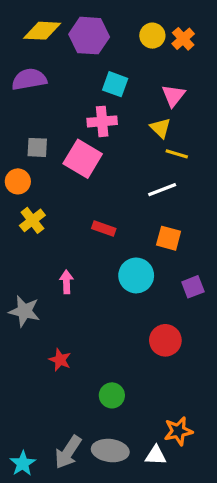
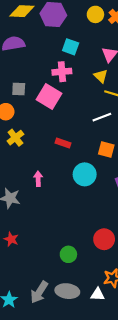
red circle: (165, 340) -> (104, 239), moved
red star: (60, 360) -> (11, 239), moved

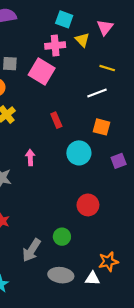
yellow triangle: (101, 76) -> (82, 40), moved
red rectangle: (63, 143) -> (56, 120), turned 48
red circle: (104, 239) -> (88, 205), moved
gray arrow: (39, 292) -> (31, 250), moved

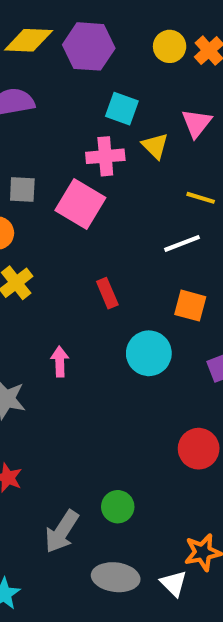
red circle: (88, 205) -> (199, 449), moved
white triangle: (92, 279) -> (174, 583), turned 42

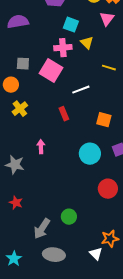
pink triangle: (197, 123) -> (107, 19), moved
white line: (182, 243) -> (81, 90), moved
cyan circle: (149, 353) -> (90, 154), moved
gray ellipse: (116, 577) -> (54, 255), moved

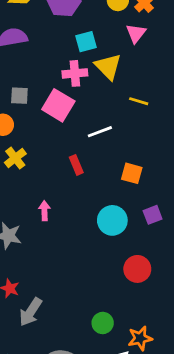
cyan square: (71, 25) -> (86, 42), turned -35
yellow triangle: (87, 43) -> (108, 67), size x1.5
green circle: (69, 217) -> (103, 323), moved
gray arrow: (42, 229) -> (31, 312), moved

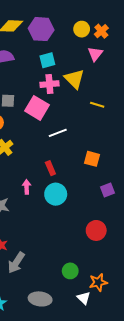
cyan square: (86, 42) -> (47, 60), moved
white line: (100, 132) -> (58, 133), moved
red rectangle: (76, 165) -> (50, 168), moved
cyan circle: (112, 220) -> (56, 194), moved

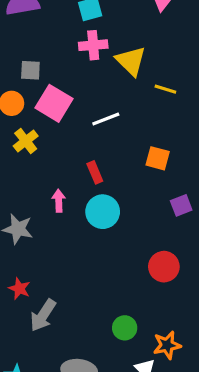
yellow triangle: (74, 79) -> (131, 61), moved
yellow line: (97, 105) -> (165, 89), moved
pink square: (37, 108) -> (54, 103), moved

